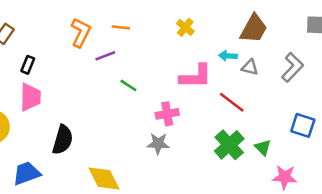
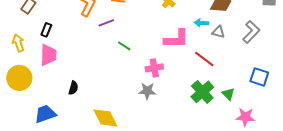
black semicircle: (63, 140) -> (73, 88), size x0.6

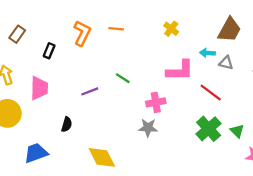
purple line: (106, 23) -> (90, 91), moved
black rectangle: (46, 30) -> (49, 51), moved

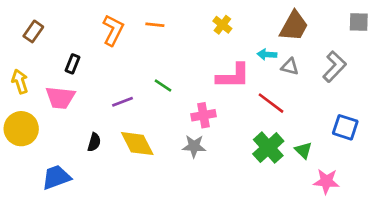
black rectangle: (49, 51) -> (73, 64), moved
pink trapezoid: (39, 88) -> (60, 98), turned 95
yellow diamond: (102, 157) -> (137, 144), moved

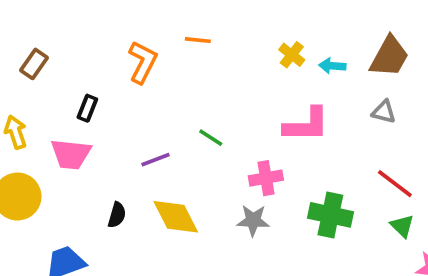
orange line: (155, 25) -> (198, 40), moved
cyan arrow: (267, 54) -> (332, 66), moved
red line: (271, 103) -> (395, 184), moved
green cross: (268, 148) -> (330, 215), moved, turned -36

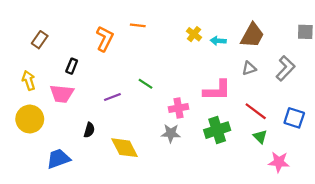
gray triangle: (384, 112) -> (249, 68), turned -32
pink L-shape: (306, 125) -> (217, 90), moved
green cross: (330, 215) -> (217, 130), turned -30
yellow diamond: (176, 217) -> (125, 148), moved

